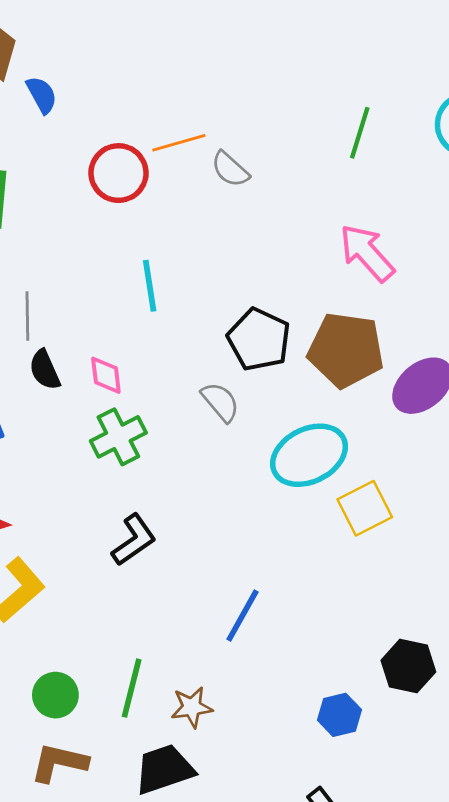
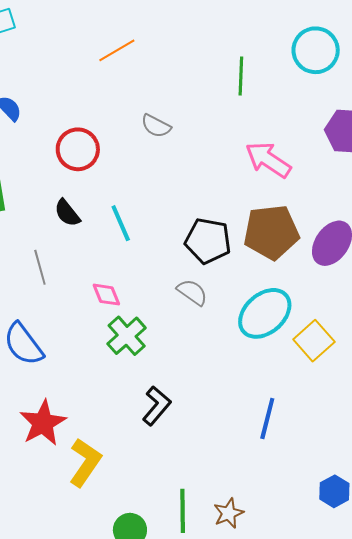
orange line: (179, 143) -> (117, 50), moved
black semicircle: (45, 370) -> (67, 213), moved
blue line: (243, 616) -> (267, 418), moved

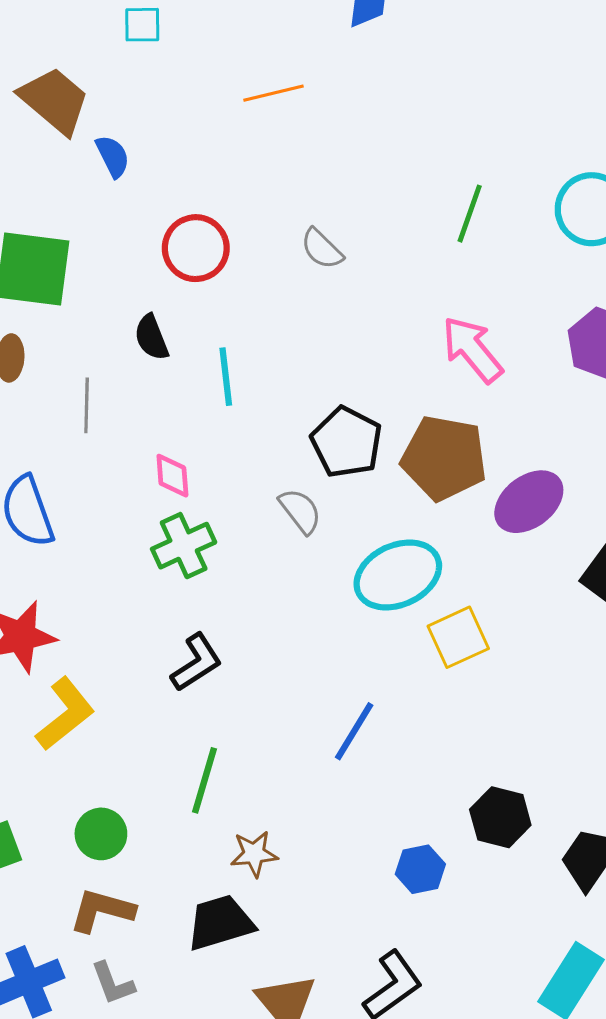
orange line: (117, 50) -> (273, 93), moved
green line: (183, 511) -> (204, 780), moved

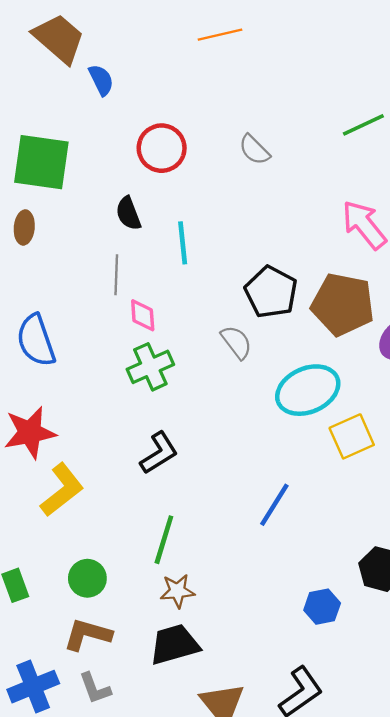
green line: (470, 214) -> (363, 125), turned 45
gray line: (87, 405) -> (116, 275), moved
brown star: (254, 854) -> (177, 591), moved

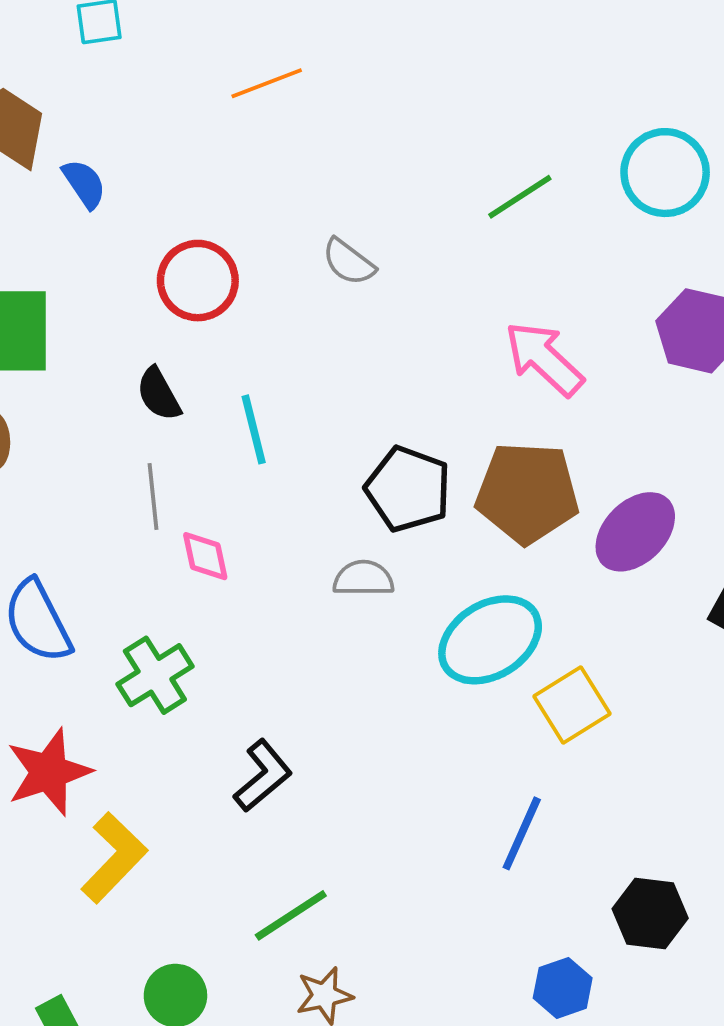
gray semicircle: (236, 342) -> (363, 578), turned -45
green cross: (150, 367) -> (155, 675), moved
blue line: (274, 505) -> (522, 833), moved
green line: (164, 540) -> (291, 915), turned 48

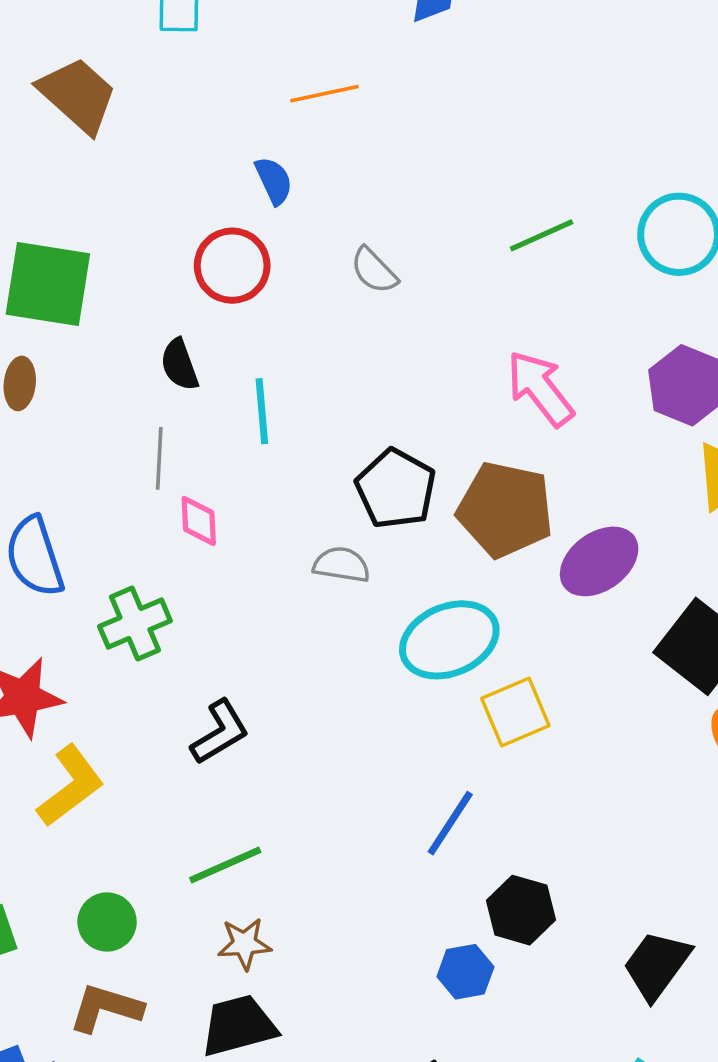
blue semicircle: (84, 184) -> (274, 181), moved
black hexagon: (650, 914) -> (521, 910), moved

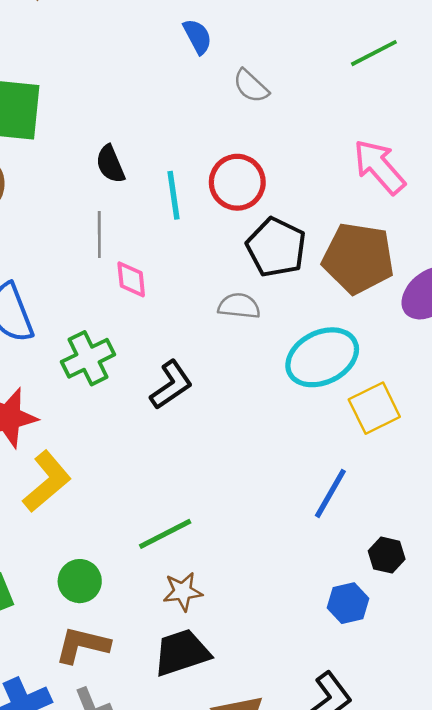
blue semicircle: (274, 181) -> (197, 36), moved
red circle: (232, 266) -> (237, 182), moved
black L-shape: (220, 732) -> (171, 385), moved
black hexagon: (521, 910) -> (387, 555), size x0.7

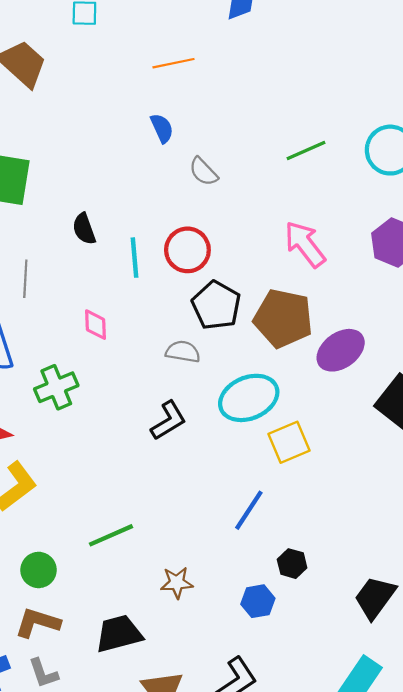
gray line: (99, 235) -> (25, 279), moved
black L-shape: (171, 385) -> (168, 421), moved
brown star: (183, 592) -> (177, 583), moved

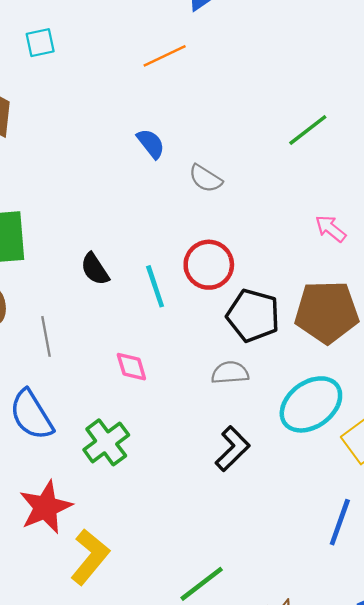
orange line: (173, 63) -> (165, 56), moved
pink arrow: (305, 244) -> (331, 229), size x0.6

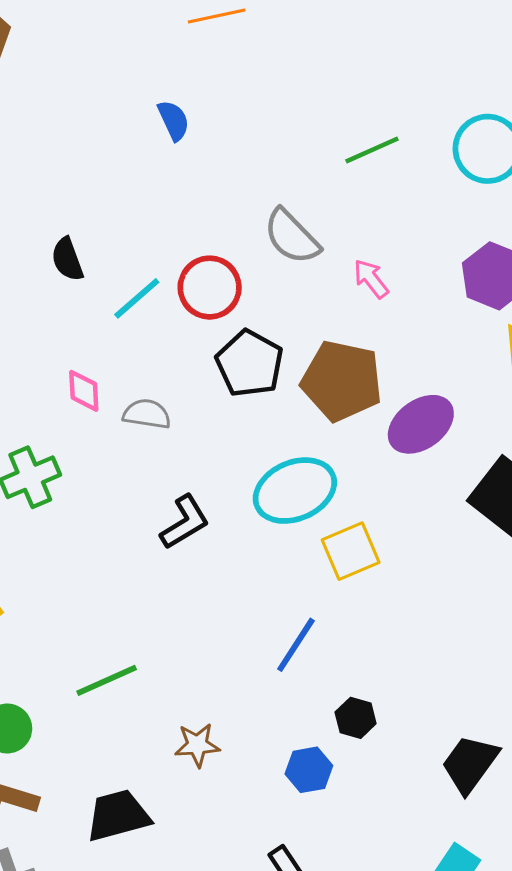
gray semicircle: (205, 178) -> (292, 237), moved, size x1.4
cyan line: (155, 286) -> (137, 298), turned 54
gray semicircle: (230, 373) -> (147, 414), moved

